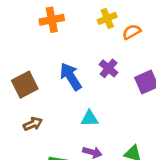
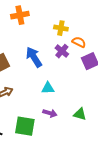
yellow cross: (107, 18) -> (61, 28), moved, turned 32
orange semicircle: (132, 32) -> (79, 42), moved, turned 56

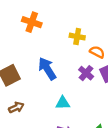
orange cross: (20, 15) -> (32, 22), turned 30
purple cross: (62, 51) -> (86, 73), moved

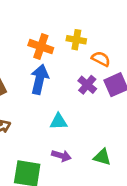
orange cross: (32, 22) -> (41, 47), moved
blue arrow: (47, 69) -> (39, 79), turned 45

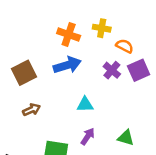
blue arrow: (39, 79) -> (67, 65), turned 60
purple arrow: (61, 156) -> (88, 136), turned -72

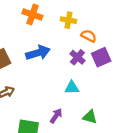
orange cross: (69, 35) -> (32, 14), moved
cyan triangle: (85, 105) -> (72, 88), moved

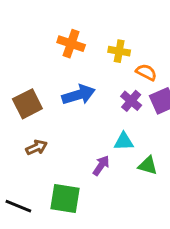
purple arrow: (56, 116) -> (101, 165), moved
green triangle: (90, 117) -> (148, 165), moved

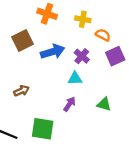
purple cross: (131, 101) -> (82, 56), moved
brown square: (27, 104) -> (23, 40), moved
cyan triangle: (124, 141) -> (75, 78), moved

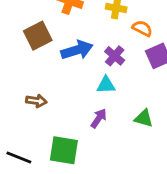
brown arrow: (21, 91) -> (36, 101), turned 32

